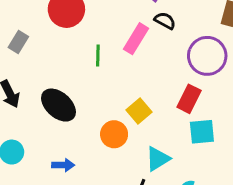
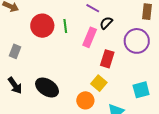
black semicircle: (165, 21) -> (106, 23), turned -64
green line: (98, 56) -> (65, 26), moved
red rectangle: (189, 99) -> (107, 59), moved

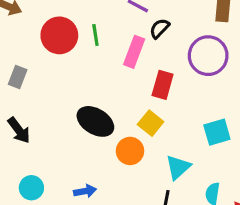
black ellipse: (47, 87) -> (95, 121), moved

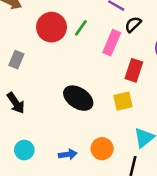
green line: (95, 35) -> (81, 28), turned 42
yellow square: (151, 123) -> (123, 101), turned 36
orange circle: (130, 151) -> (102, 149), moved

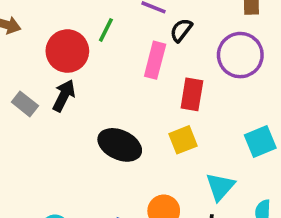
green line: (81, 28) -> (106, 30), moved
gray rectangle: (16, 60) -> (25, 104), turned -66
black arrow: (16, 103) -> (64, 96), moved, turned -110

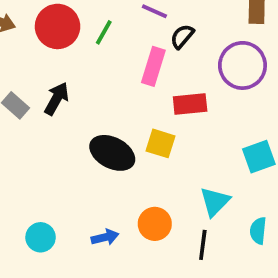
red circle: (67, 51) -> (58, 26), moved
red rectangle: (192, 94) -> (190, 104), turned 72
yellow square: (183, 140) -> (161, 143), moved, turned 36

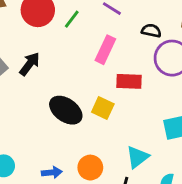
black semicircle: (182, 36) -> (151, 31), moved, turned 54

